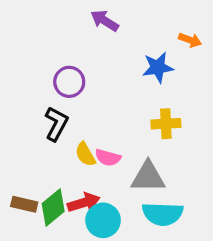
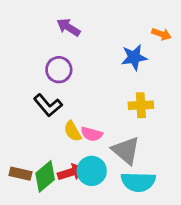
purple arrow: (105, 21) -> (68, 27), moved
black L-shape: (56, 124) -> (48, 105), turned 112
gray triangle: (148, 177) -> (126, 150), turned 40
cyan circle: (103, 220) -> (92, 171), moved

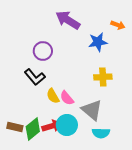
purple arrow: (68, 27) -> (68, 20), moved, size x1.4
pink semicircle: (92, 134) -> (67, 98), turned 35
cyan semicircle: (138, 182) -> (101, 133), size x0.7

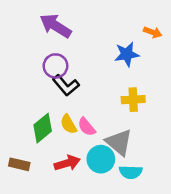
purple arrow: (68, 20) -> (56, 26), moved
black L-shape: (35, 77) -> (66, 85), moved
cyan circle: (67, 125) -> (101, 159), moved
green diamond: (33, 129) -> (43, 128), moved

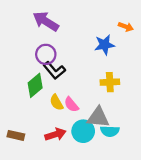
green diamond: (43, 128) -> (35, 85), moved
gray triangle: (119, 142) -> (98, 117), turned -35
cyan semicircle: (131, 172) -> (110, 131), moved

